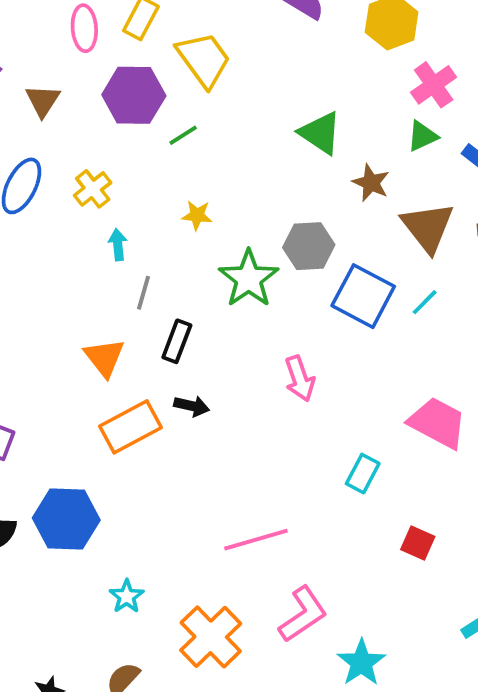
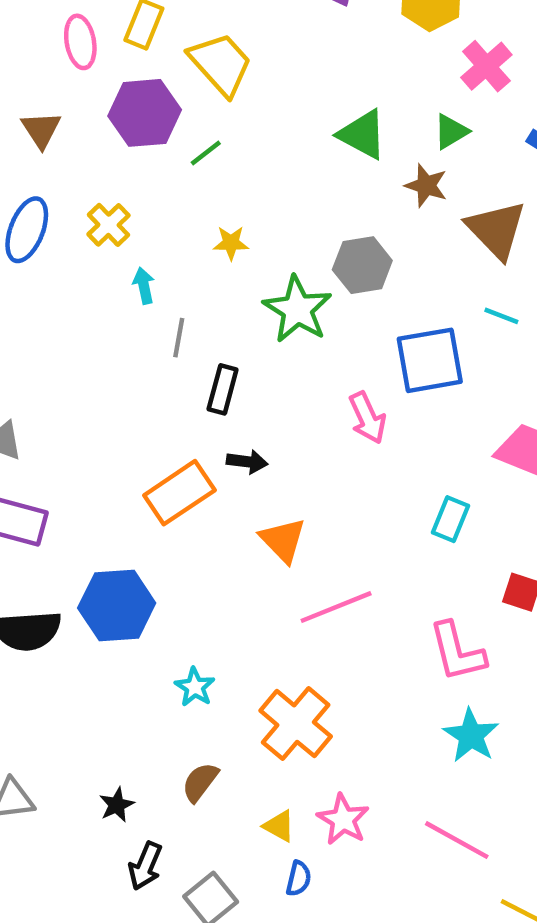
green triangle: (422, 136) -> (451, 132), moved
blue square: (363, 296) -> (430, 360), moved, turned -32
cyan line: (425, 302) -> (501, 316), turned 72
orange triangle: (104, 358) -> (283, 540), moved
pink L-shape: (303, 614) -> (457, 652), moved, turned 116

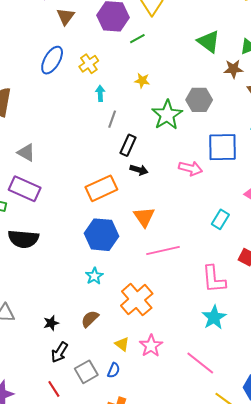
brown star: (426, 185) -> (233, 69), turned -30
pink arrow: (367, 418) -> (191, 168), turned -60
black arrow: (247, 462) -> (139, 170), moved
blue hexagon: (117, 605) -> (102, 235), moved
blue semicircle: (299, 879) -> (114, 370), moved

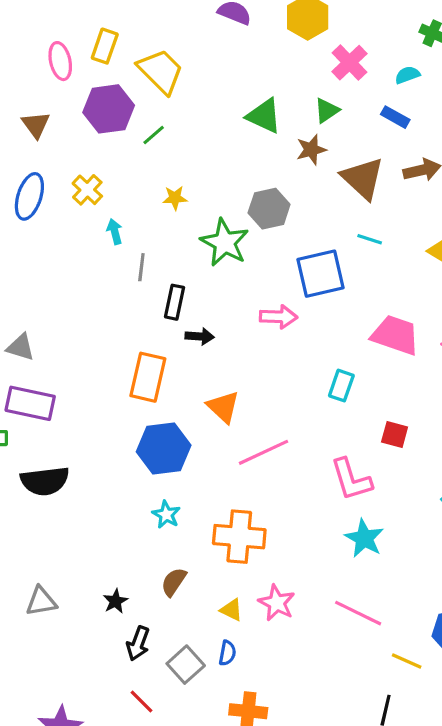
orange rectangle: (101, 188) -> (148, 377), turned -40
orange cross: (137, 300) -> (239, 537), turned -32

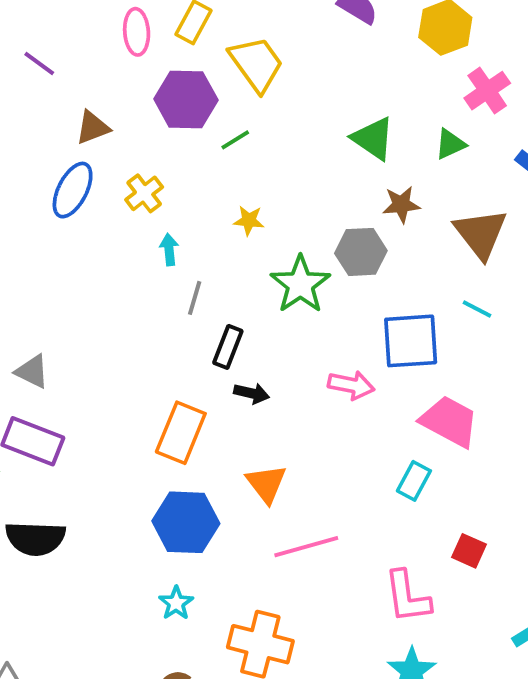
brown triangle: (36, 125) -> (93, 128), moved, turned 36
brown star: (311, 150) -> (401, 204), moved
pink trapezoid: (395, 335) -> (449, 421), moved

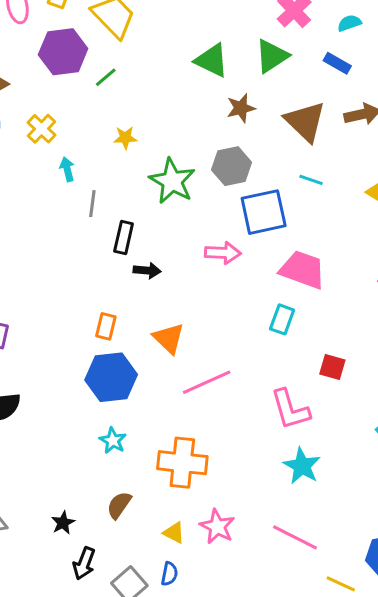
green triangle: (450, 144) -> (272, 56), size x1.4
gray hexagon: (361, 252) -> (232, 166), moved
orange rectangle: (181, 433) -> (106, 326), moved, size x0.6

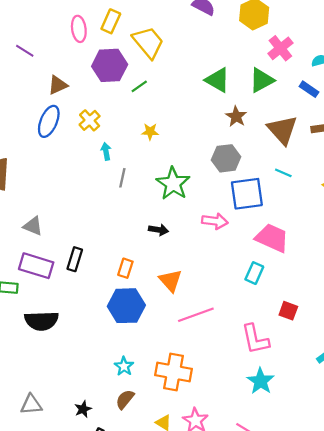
brown star: (241, 108) -> (236, 116), turned -30
green star: (172, 181) -> (173, 184), moved
black rectangle: (124, 237) -> (75, 259), moved
cyan star: (113, 441) -> (124, 366), moved

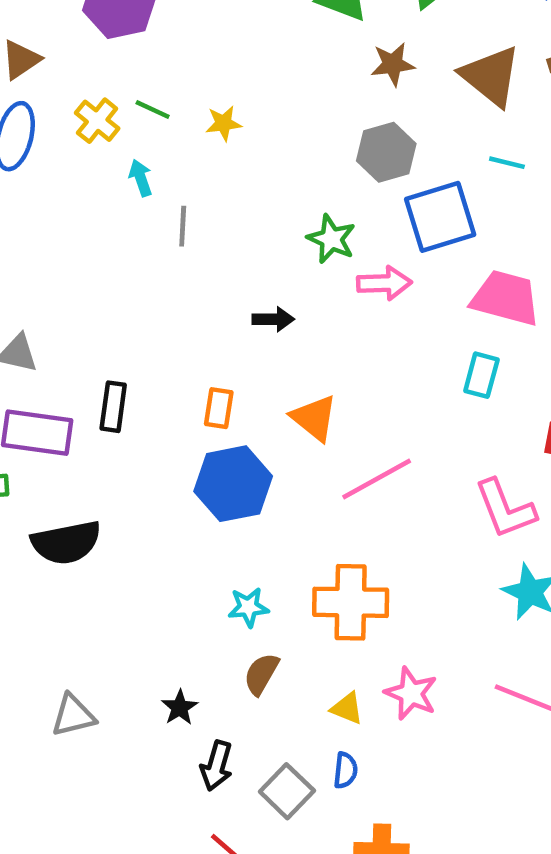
green line: (139, 86) -> (153, 110), moved, turned 70
brown star: (236, 116) -> (393, 64), turned -30
green star: (173, 184) -> (331, 239), moved, size x0.7
cyan star: (124, 366) -> (248, 607), turned -30

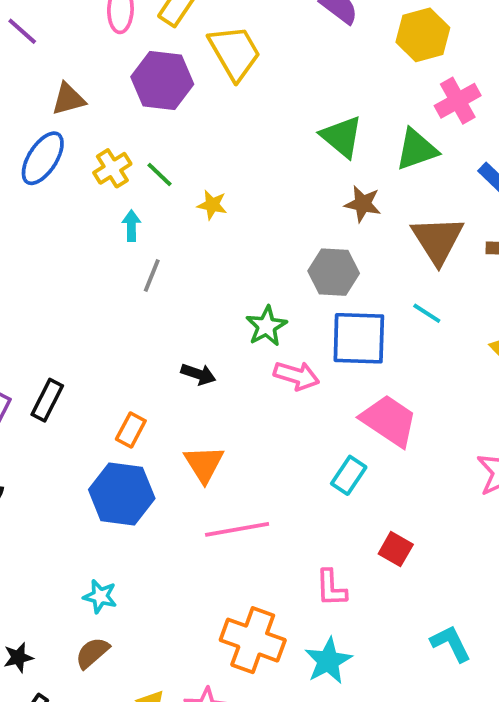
pink L-shape: (505, 509) -> (331, 588), size x0.7
orange cross: (351, 602) -> (253, 640), moved

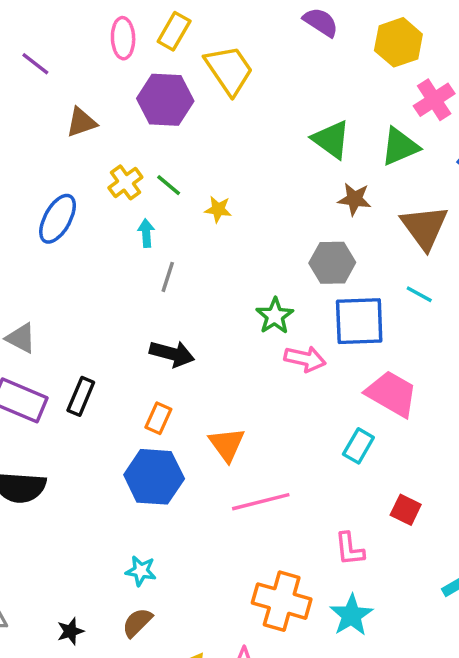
blue ellipse: (43, 158) -> (58, 219), moved
black arrow: (198, 374) -> (172, 354), moved, size x1.4

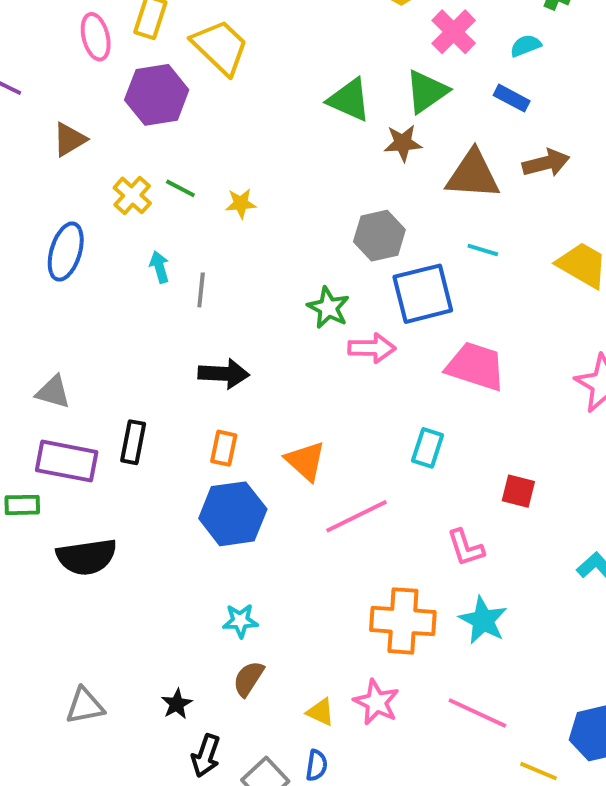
brown star: (354, 199) -> (403, 143), moved
brown triangle: (424, 227) -> (473, 175), turned -38
cyan arrow: (146, 233) -> (159, 267), moved
cyan rectangle: (358, 446) -> (428, 448), moved

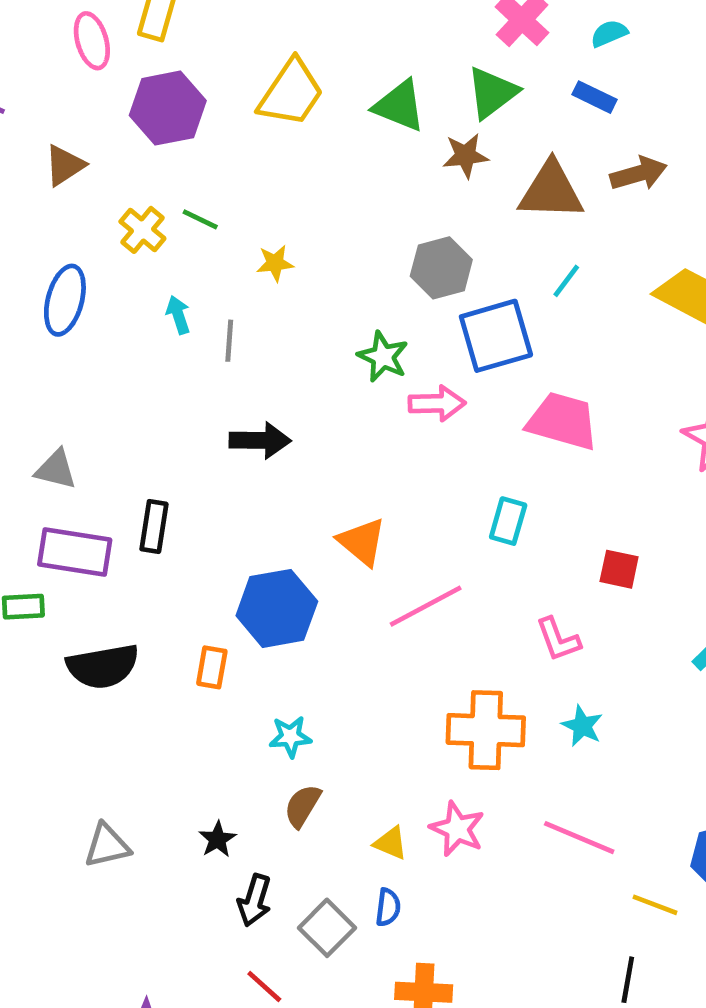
yellow trapezoid: (220, 47) -> (291, 93), moved, turned 82
yellow star: (241, 203) -> (275, 263), moved
cyan line: (483, 250) -> (566, 281), turned -68
orange rectangle: (224, 448) -> (212, 667), moved
cyan star: (483, 620) -> (582, 726), size x0.7

